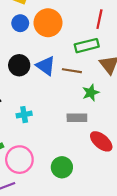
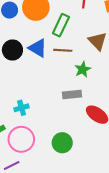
green rectangle: (87, 46) -> (61, 25), moved, turned -45
cyan cross: (24, 115) -> (22, 108), moved

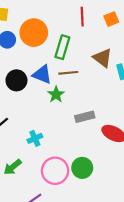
green star: (83, 69) -> (56, 94), moved
pink circle: (21, 139) -> (55, 171), moved

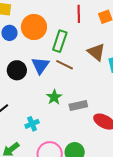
brown line: (68, 73) -> (65, 65), turned 30
blue triangle: (42, 74) -> (40, 66), turned 42
green star: (56, 94) -> (54, 97), moved

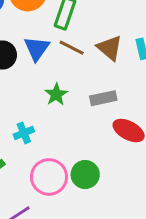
brown triangle: (96, 52) -> (110, 48), moved
gray rectangle: (78, 105) -> (103, 98), moved

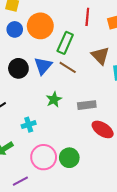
brown triangle: (110, 48) -> (100, 56), moved

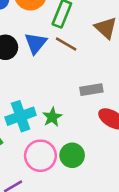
green star: (54, 100) -> (52, 117), moved
cyan cross: (29, 125) -> (21, 116), size x1.6

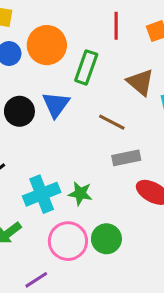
brown line: (66, 44) -> (112, 122), moved
green star: (52, 117) -> (80, 193), turned -30

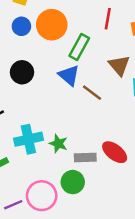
blue triangle: (56, 105) -> (69, 75), moved, turned -35
gray rectangle: (126, 158) -> (85, 157), moved
pink circle: (68, 241) -> (42, 196), moved

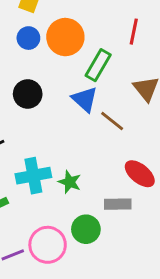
red ellipse: (115, 152) -> (140, 174), moved
gray rectangle: (85, 157) -> (118, 204), moved

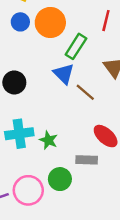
black circle: (28, 94) -> (14, 82), moved

